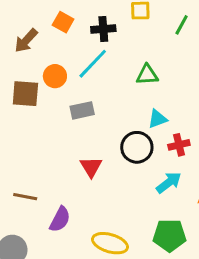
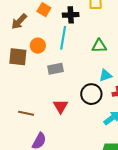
cyan line: (93, 64) -> (63, 38), turned -35
brown line: (25, 197) -> (26, 113), moved

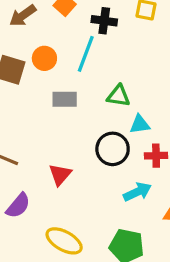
green triangle: (99, 46) -> (118, 96), moved
red triangle: (61, 106) -> (60, 174), moved

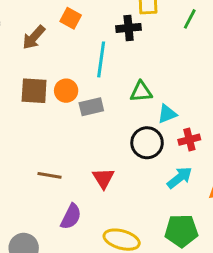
black cross: (104, 21) -> (129, 28), moved
orange circle: (44, 58) -> (66, 91), moved

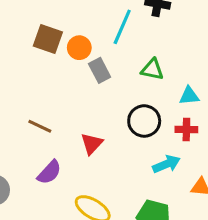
gray rectangle: (91, 107) -> (100, 70), turned 60
cyan triangle: (167, 114) -> (189, 96), moved

